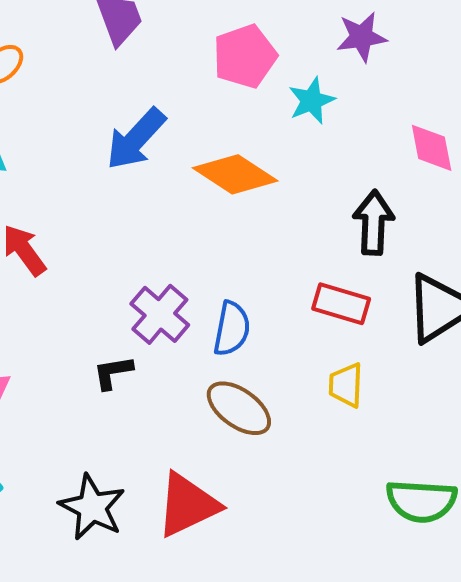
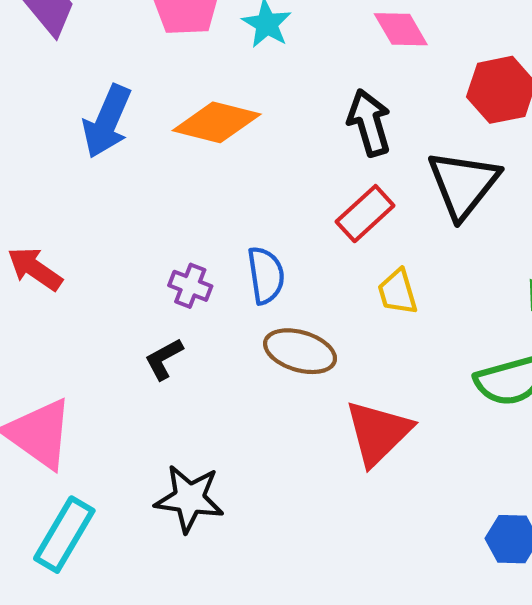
red rectangle: (341, 304) -> (365, 214), turned -40
purple cross: (160, 314) -> (190, 286), size x0.7
red triangle: (187, 505) -> (378, 433), moved

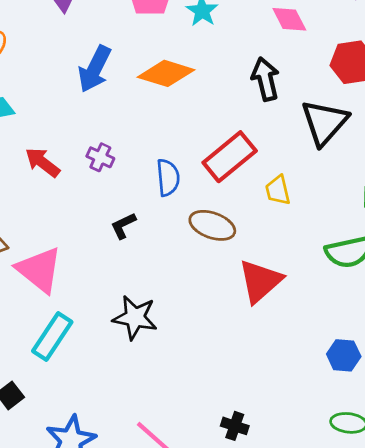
red rectangle: (365, 214) -> (230, 157), moved, size x1.4
blue semicircle: (266, 275) -> (168, 178), moved
purple cross: (190, 286) -> (100, 157), moved

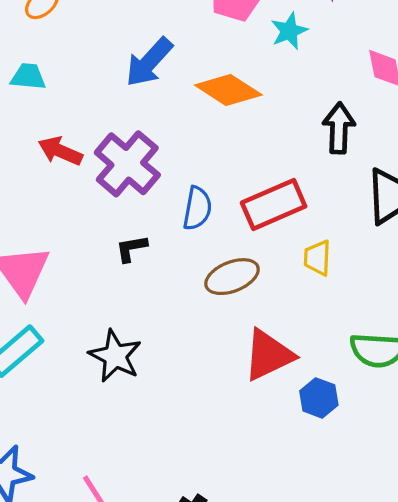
purple cross: (100, 157) -> (127, 164), size x2.0
red arrow: (42, 162) -> (60, 151), turned -30
brown ellipse: (212, 225) -> (232, 277), turned -57
blue hexagon: (344, 355) -> (319, 398), moved

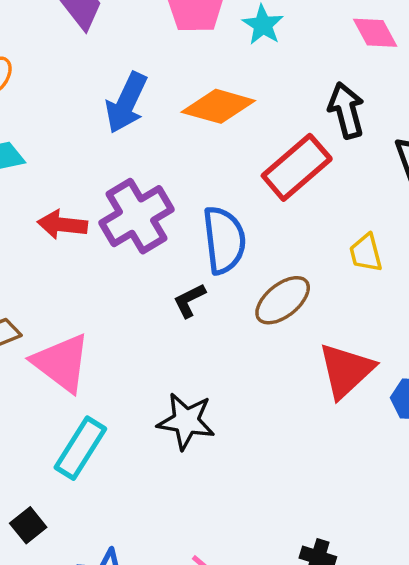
purple cross: (127, 164) -> (137, 216), turned 36
red rectangle: (274, 204) -> (297, 167), moved
blue semicircle: (197, 208) -> (224, 240), size x1.4
black L-shape: (131, 248) -> (189, 300), moved

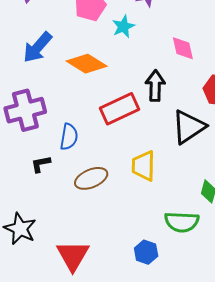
blue semicircle: (224, 240) -> (69, 137), size x0.7
yellow trapezoid: (366, 253) -> (144, 166), size x1.4
red triangle: (346, 370) -> (73, 256), moved, turned -33

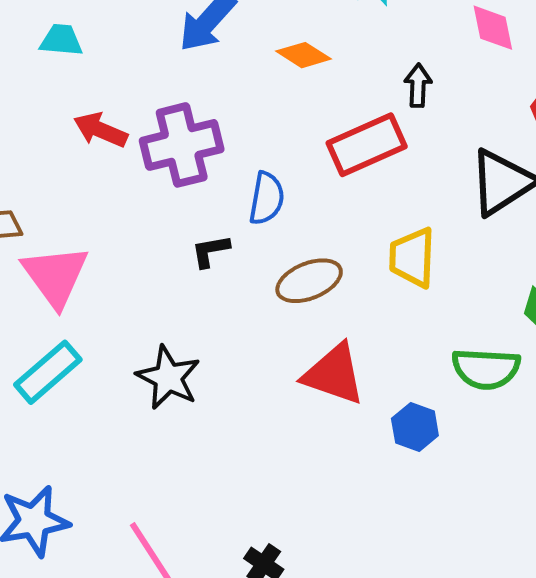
orange diamond: (87, 64) -> (303, 55), size x0.7
black arrow: (155, 86) -> (418, 85), moved, size x0.7
red triangle: (73, 256) -> (334, 374), moved, turned -42

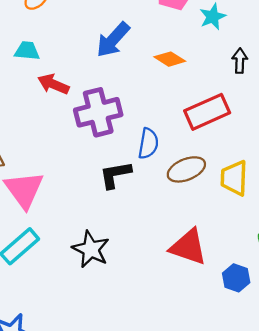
black arrow: (418, 85) -> (240, 61), moved
red arrow: (101, 130) -> (53, 84), moved
black L-shape: (210, 251) -> (115, 175), size x1.4
brown ellipse: (309, 281) -> (186, 169), moved

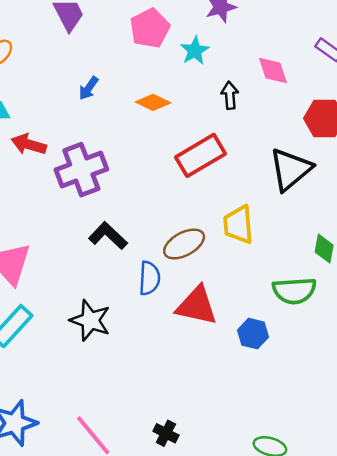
blue arrow: (113, 40) -> (89, 88), size x0.6
blue semicircle: (148, 144) -> (149, 278), moved
brown ellipse: (186, 169) -> (184, 244), moved
black L-shape: (115, 175) -> (108, 236), turned 60

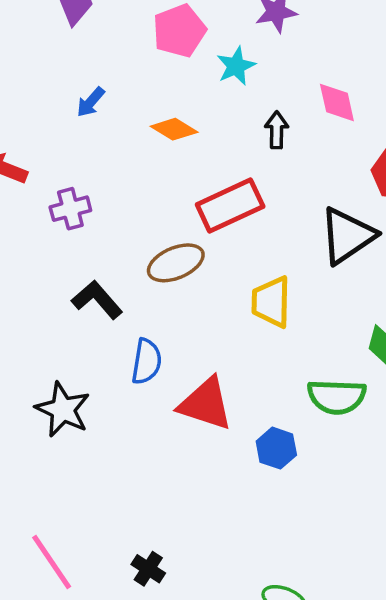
purple cross: (81, 170) -> (70, 209), size x0.6
brown ellipse: (184, 244) -> (176, 263), moved

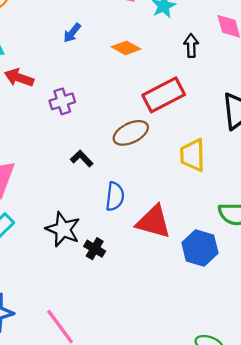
black L-shape: (97, 300) -> (82, 159), size x0.7
blue hexagon: (276, 448) -> (200, 248), size x1.4
black cross: (148, 569) -> (95, 249), moved

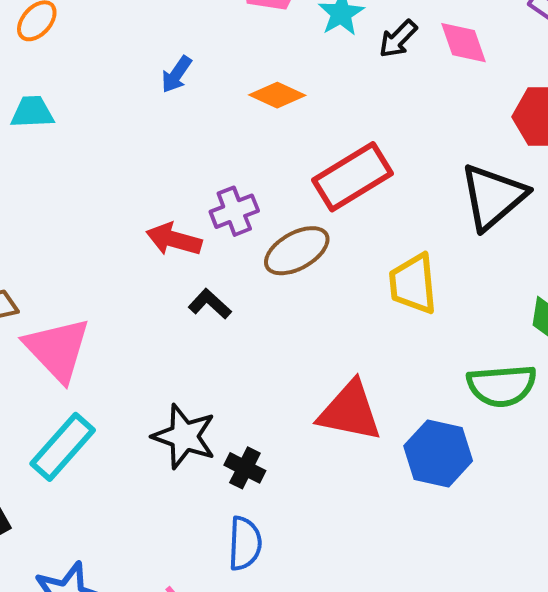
black arrow: (191, 46) -> (398, 39), moved, turned -130
red arrow: (19, 78) -> (174, 239), moved
purple cross: (62, 101) -> (234, 211), moved
blue semicircle: (115, 196) -> (245, 543), moved

